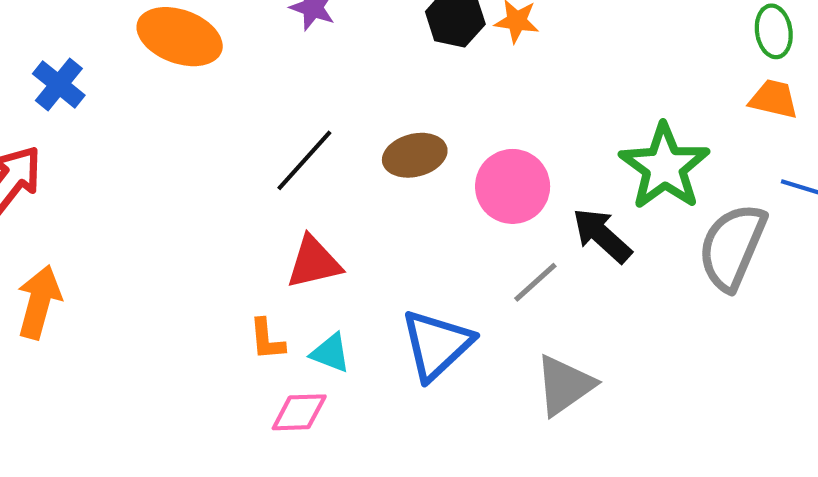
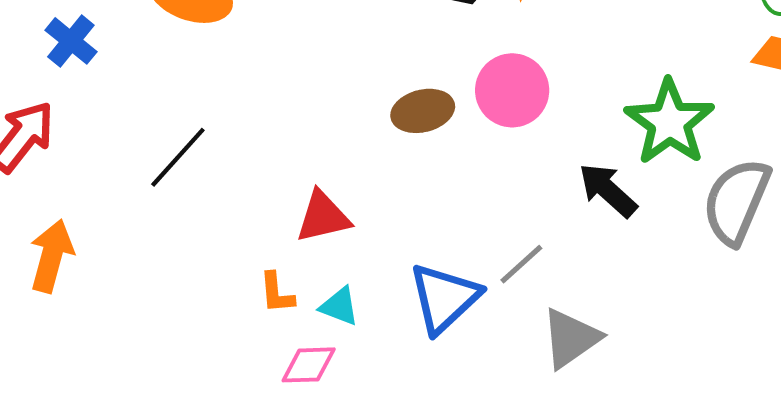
black line: (304, 160) -> (178, 157), moved
pink circle: (513, 186) -> (512, 90), moved
gray line: (535, 282) -> (521, 264), moved

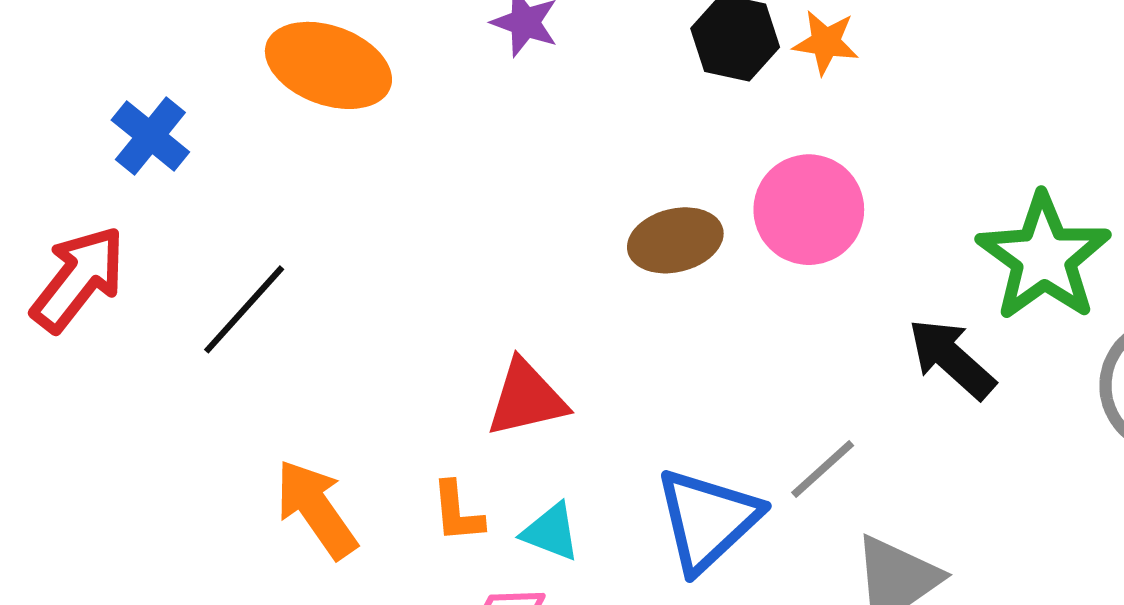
black line: (178, 157) -> (244, 309), moved
orange arrow: (51, 256) -> (316, 509), moved, turned -50

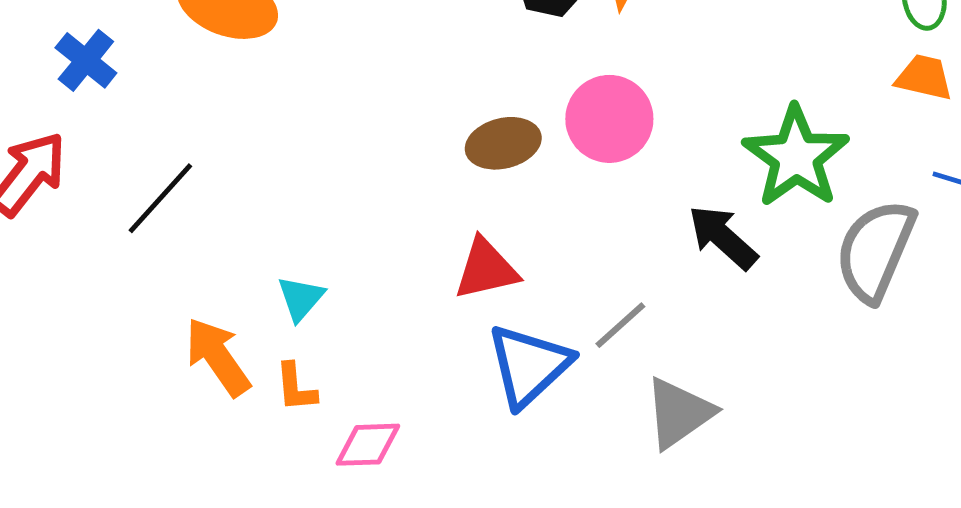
red triangle: (526, 398) -> (486, 269), moved
orange L-shape: (457, 512) -> (296, 387), moved
cyan triangle: (551, 532) -> (301, 298), moved, turned 50

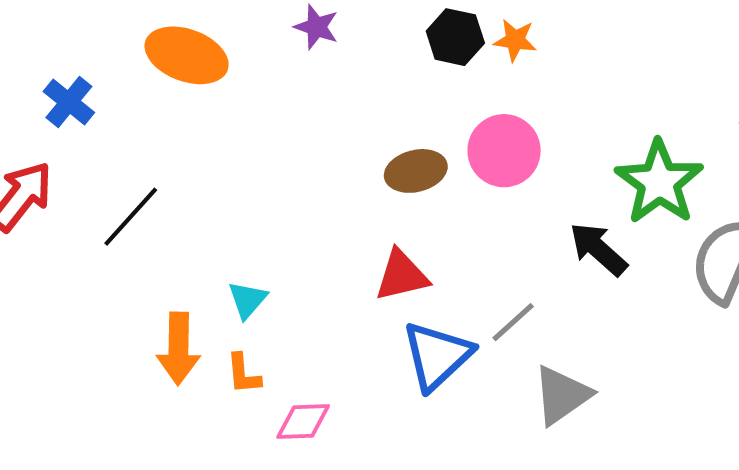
orange arrow: (218, 357) -> (178, 348), turned -144

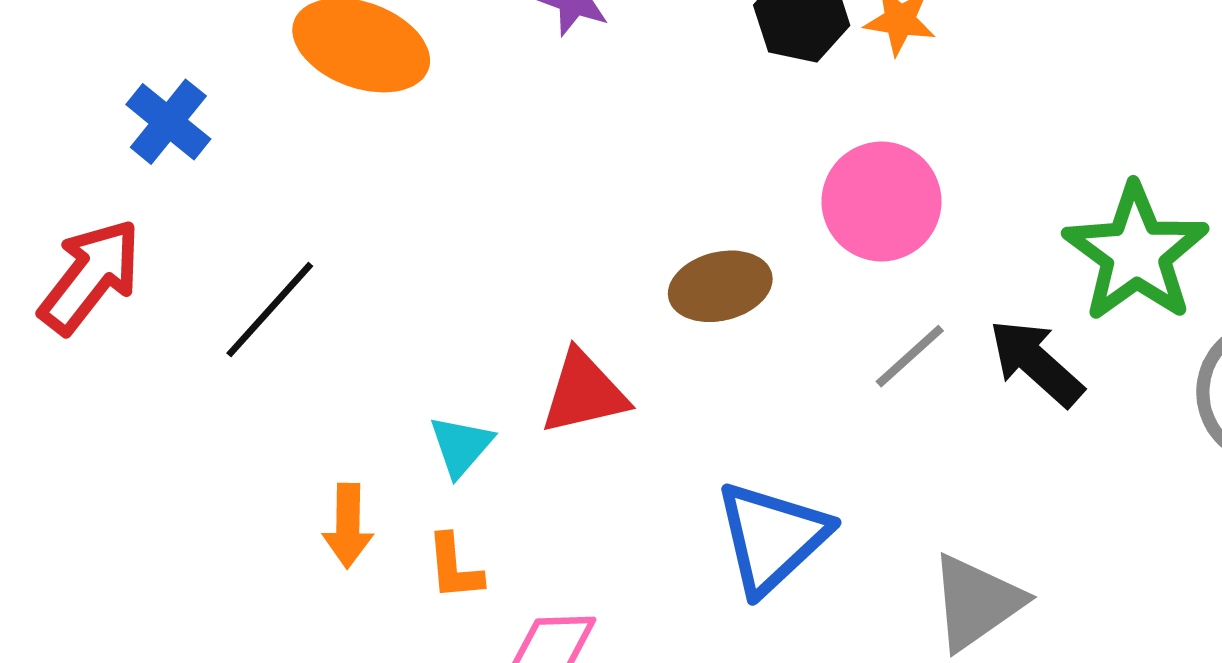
brown ellipse: (416, 171) -> (720, 286), moved
red triangle: (402, 275) -> (584, 393), moved
gray line: (513, 322) -> (910, 356), moved
orange arrow: (178, 348) -> (348, 526), size x0.7

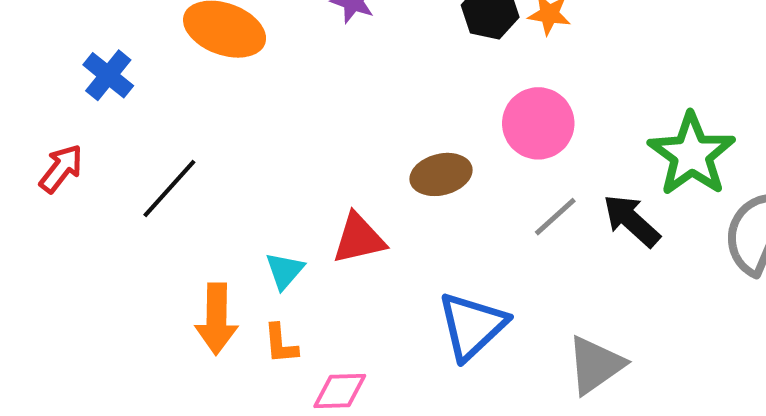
red arrow: (90, 276) -> (61, 168), size x0.7
orange arrow: (348, 526) -> (216, 319), size x1.4

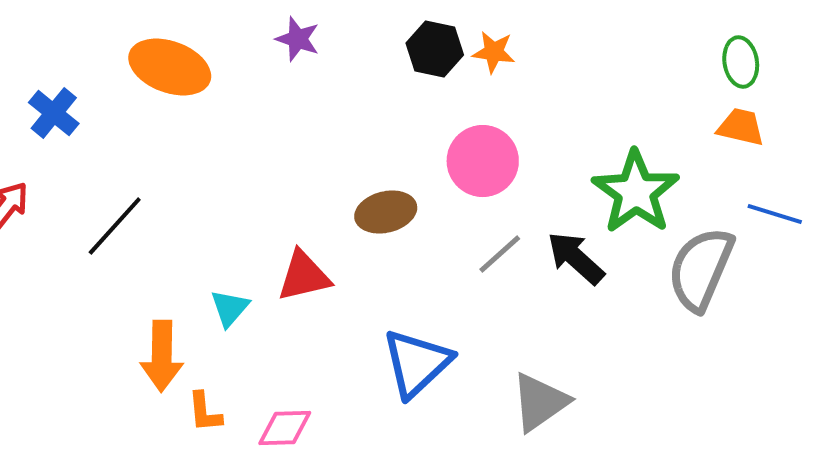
orange L-shape: (281, 344) -> (205, 412), moved

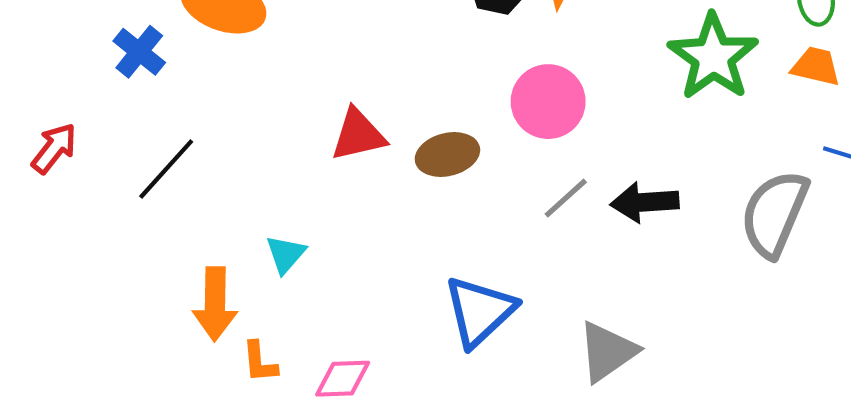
blue cross: (54, 113) -> (139, 52), moved
green star: (636, 192) -> (713, 57), moved
black arrow: (576, 258) -> (645, 202), turned -46
red triangle: (304, 276) -> (358, 135), moved

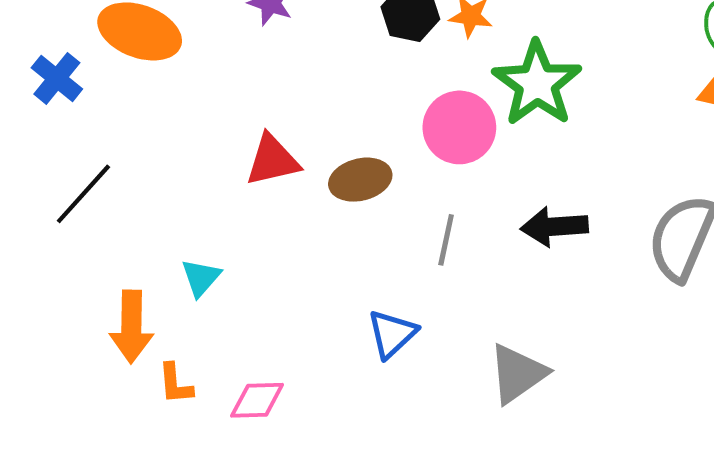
green star: (713, 57) -> (537, 84), moved
gray line: (566, 198) -> (446, 240), moved, turned -36
blue triangle: (480, 311) -> (392, 334), size x0.7

